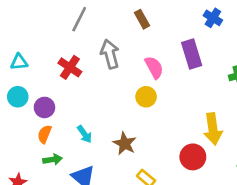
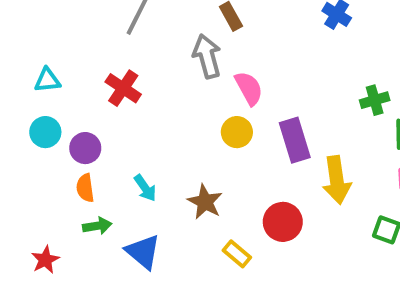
gray arrow: (110, 54) -> (207, 56), moved
purple rectangle: (192, 54) -> (295, 140), moved
orange semicircle: (44, 134) -> (85, 188), turned -30
red circle: (193, 157) -> (283, 222), moved

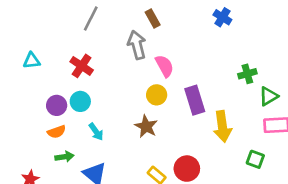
cyan circle: (45, 132) -> (80, 101), moved
orange semicircle: (85, 188) -> (57, 132), turned -102
brown star: (205, 202) -> (146, 126), moved
red circle: (283, 222) -> (187, 169), moved

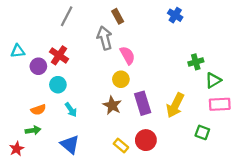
purple rectangle: (195, 100) -> (143, 103), moved
purple circle: (57, 105) -> (38, 66), moved
yellow arrow: (222, 126) -> (175, 105), turned 35
green arrow: (64, 157) -> (33, 130), moved

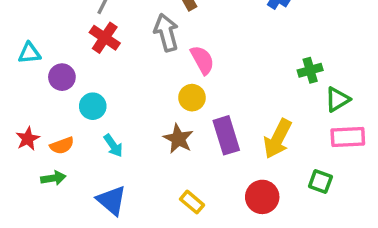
red cross: (59, 55) -> (105, 38), moved
red circle: (146, 140) -> (262, 197), moved
red star: (17, 149) -> (28, 139), moved

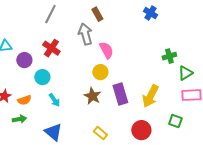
red cross: (105, 38) -> (51, 48), moved

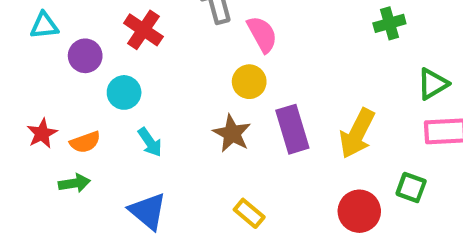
green cross: (169, 56) -> (389, 23), moved
red circle: (141, 130) -> (359, 211), moved

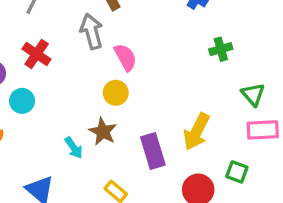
green triangle: (433, 84) -> (253, 94), turned -40
purple rectangle: (292, 129) -> (153, 151), moved
cyan arrow: (150, 142) -> (74, 148), moved

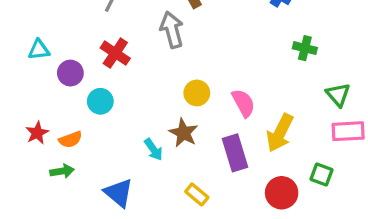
green cross: (221, 49) -> (305, 48), turned 30
pink semicircle: (125, 57) -> (243, 103), moved

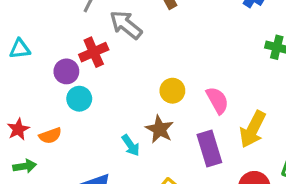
gray arrow: (172, 30) -> (126, 25), moved, turned -36
red cross: (115, 53) -> (94, 52), turned 32
purple circle: (70, 73) -> (66, 71), moved
green arrow: (62, 171) -> (25, 166), moved

